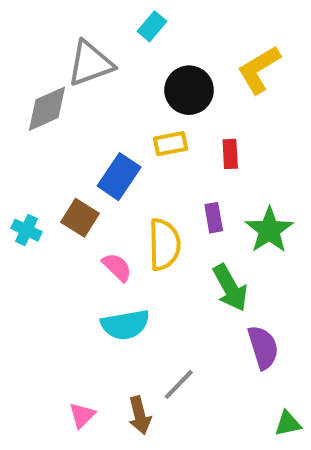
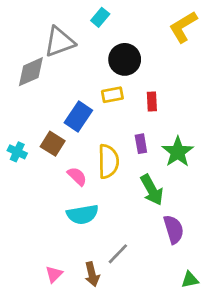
yellow L-shape: (259, 70) -> (183, 27), moved

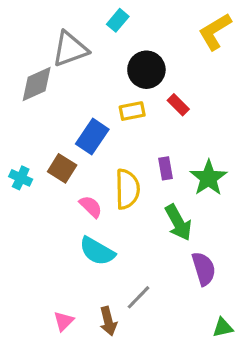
red rectangle: (152, 102) -> (178, 105), moved, turned -42
cyan semicircle: (83, 214) -> (97, 251), turned 40

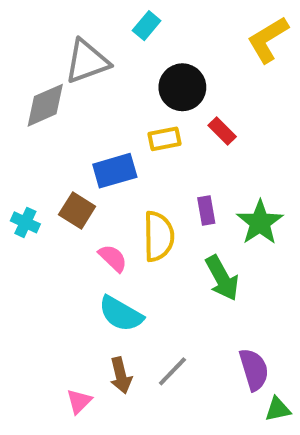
blue rectangle: (92, 137) -> (115, 171), turned 40
purple semicircle: (204, 269) -> (254, 369), moved
brown arrow: (108, 321) -> (121, 375), moved

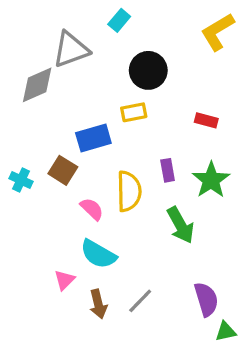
red rectangle: (222, 131) -> (206, 120), moved, turned -30
pink triangle: (79, 401) -> (64, 280), moved

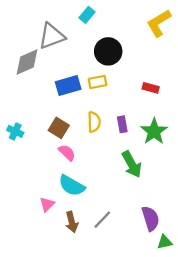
blue rectangle: (93, 138) -> (68, 86), moved
brown square: (63, 170) -> (59, 128), moved
yellow semicircle: (129, 191) -> (94, 122), moved, size x0.7

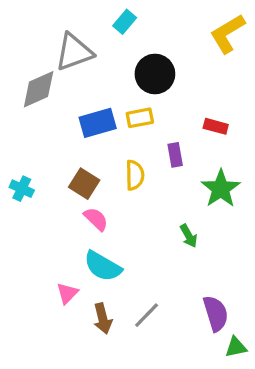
purple rectangle: (122, 124) -> (175, 155), moved
green arrow: (132, 164) -> (189, 236), size x0.6

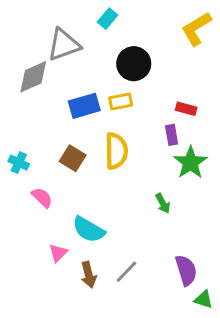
purple rectangle: (175, 155) -> (172, 135), moved
yellow semicircle: (135, 175) -> (116, 151), size x1.4
pink semicircle: (96, 219) -> (42, 198), moved
green triangle: (236, 347) -> (204, 299), turned 30

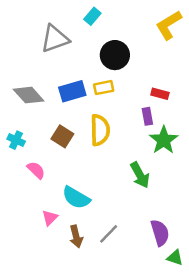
gray diamond: (33, 77) -> (29, 95), moved, turned 72
green arrow: (163, 203) -> (140, 175), size x1.5

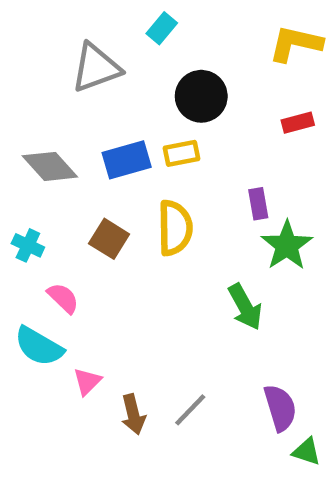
yellow L-shape: (169, 25) -> (296, 44), turned 44
red rectangle: (160, 94) -> (298, 123), moved, turned -30
cyan semicircle: (76, 198) -> (39, 346), moved

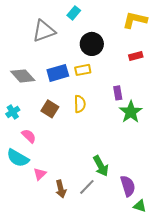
yellow semicircle: (175, 228) -> (80, 104), size x0.7
cyan cross: (28, 245) -> (13, 112), turned 32
green arrow: (245, 307) -> (101, 166), moved

